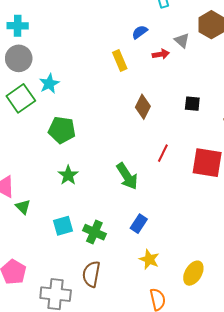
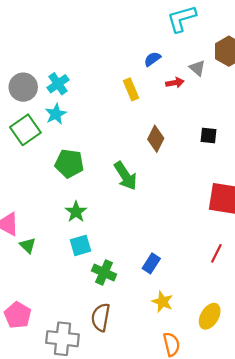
cyan cross: (18, 26) -> (58, 84), moved, turned -36
red line: (163, 153) -> (216, 253), moved
green arrow: (127, 176) -> (125, 176), moved
cyan square: (63, 226) -> (80, 245), moved

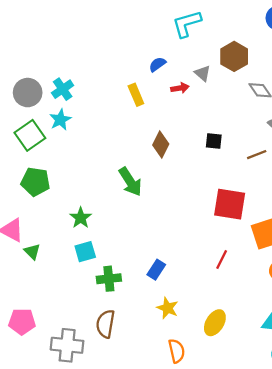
green pentagon: (69, 163) -> (36, 182), moved
green cross: (104, 272) -> (109, 279), turned -30
pink pentagon: (18, 315) -> (22, 322), turned -30

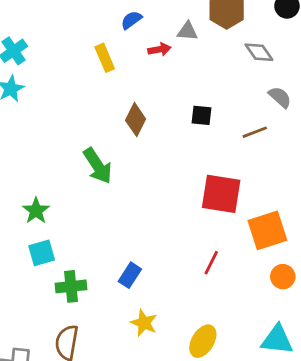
gray triangle: (203, 73) -> (187, 31), turned -36

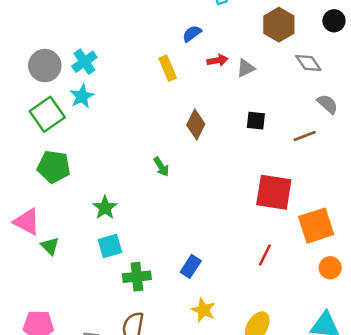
gray triangle: (187, 31) -> (246, 68), moved, turned -30
green arrow: (98, 166) -> (161, 167), size x0.6

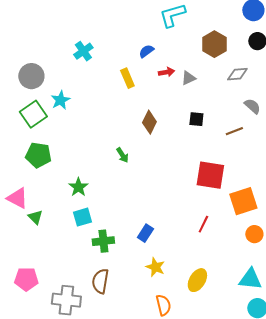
cyan cross: (84, 62) -> (83, 51), moved
gray diamond: (308, 63) -> (237, 74), turned -60

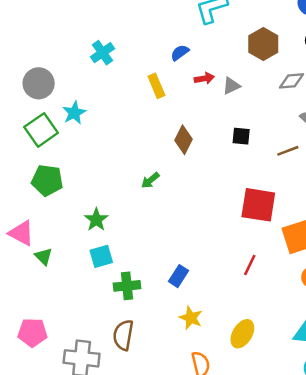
green arrow: (122, 155) -> (150, 180), turned 84

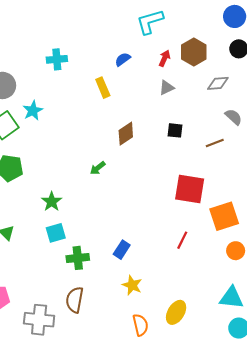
cyan cross: (102, 53) -> (57, 59), turned 30
red arrow: (204, 78) -> (165, 58), moved, turned -56
brown diamond: (183, 140) -> (126, 134), turned 30
yellow ellipse: (242, 334) -> (176, 312), moved

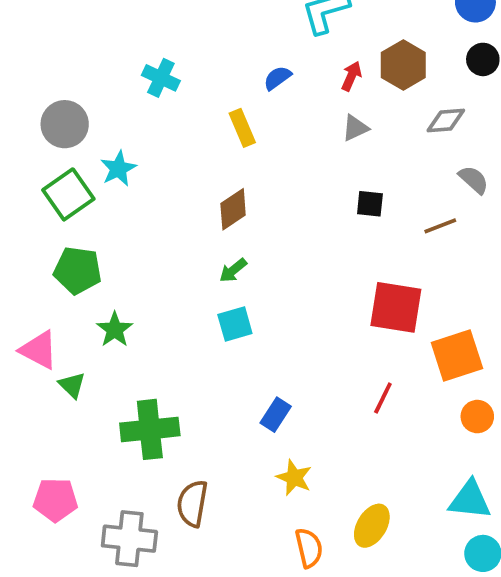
cyan cross: (57, 59) -> (161, 78), turned 30
brown diamond: (126, 134) -> (233, 209), moved
green star: (52, 202) -> (115, 330), moved
cyan square: (56, 233) -> (235, 324), moved
green cross: (78, 258) -> (150, 429), moved, size x1.4

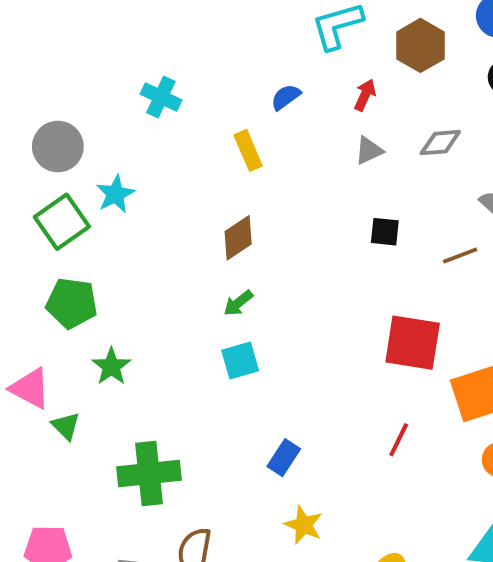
brown hexagon: (403, 65) -> (420, 45), moved
gray diamond: (446, 120) -> (440, 143), moved

